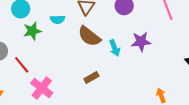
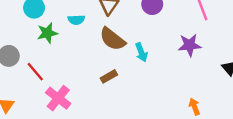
purple star: (141, 42) -> (190, 45), moved
brown rectangle: (91, 77) -> (109, 76), moved

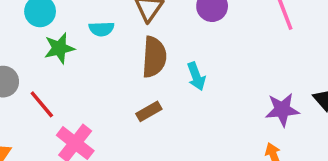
brown semicircle: (112, 39) -> (154, 57), turned -124
purple star: (190, 45) -> (282, 110), moved

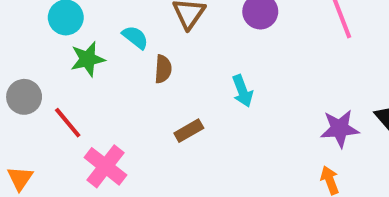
cyan semicircle: (101, 29) -> (135, 37), turned -140
brown semicircle: (154, 57) -> (163, 69), moved, size x0.6

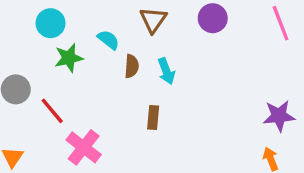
cyan arrow: (242, 91) -> (166, 71), moved
brown rectangle: (189, 131) -> (153, 118), turned -55

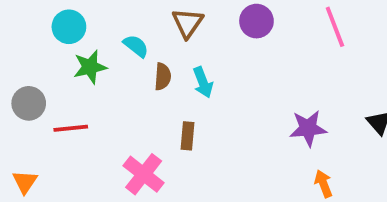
red line: (52, 111) -> (71, 128), turned -56
purple star: (279, 116) -> (308, 128), moved
pink cross: (84, 147) -> (144, 174), moved

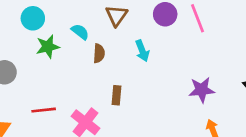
pink line: (335, 27) -> (198, 18), moved
cyan arrow: (203, 82) -> (142, 51), moved
red line: (71, 128) -> (44, 110), moved

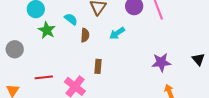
green star: (48, 47) -> (47, 30), turned -30
cyan arrow: (142, 51) -> (117, 33), turned 77

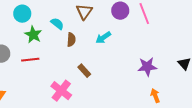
brown rectangle: (98, 66) -> (84, 71), turned -48
red line: (44, 77) -> (30, 60), moved

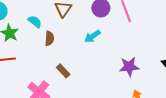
cyan arrow: (103, 38) -> (92, 36), moved

